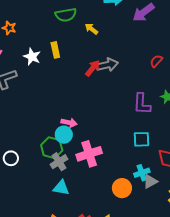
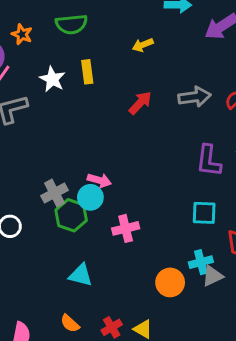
green semicircle: (66, 15) -> (71, 24), moved
yellow arrow: (91, 29) -> (143, 45), turned -64
gray arrow: (107, 65) -> (194, 97), moved
pink cross: (89, 154) -> (126, 228), size x0.7
gray cross: (59, 162) -> (54, 193), moved

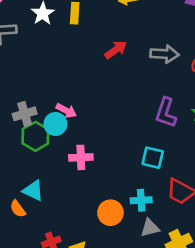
gray triangle: (212, 276) -> (150, 228), moved
orange semicircle: (70, 323) -> (18, 209), moved

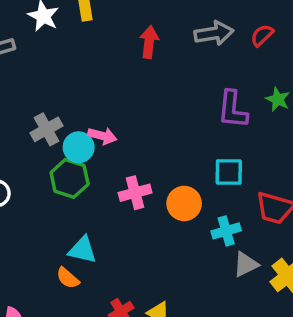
red arrow: (116, 50) -> (149, 42), turned -35
gray cross: (25, 114) -> (47, 129), moved
cyan circle: (55, 124) -> (79, 147), moved
orange circle: (110, 213) -> (184, 203), moved

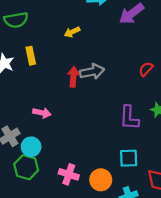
gray arrow: (214, 33) -> (92, 72), moved
pink arrow: (102, 136) -> (42, 113), moved
pink cross: (135, 193) -> (69, 174), turned 36

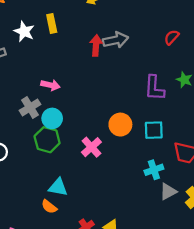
pink arrow: (42, 113) -> (51, 85), moved
pink cross: (69, 174) -> (91, 147), turned 30
orange circle: (101, 180) -> (120, 125), moved

